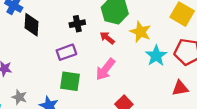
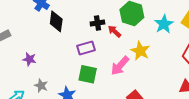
yellow star: (140, 32) -> (140, 51), moved
red arrow: (107, 38) -> (114, 31), moved
cyan star: (156, 56) -> (164, 24), moved

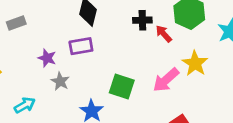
purple rectangle: (86, 48) -> (81, 46), moved
gray star: (41, 86) -> (60, 81), moved

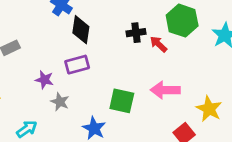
yellow star: (195, 63) -> (209, 109), moved
pink arrow: (166, 80) -> (165, 90), turned 48

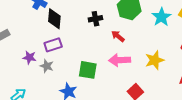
red arrow: (159, 44) -> (118, 36), moved
gray star: (60, 102) -> (47, 66), moved
yellow star: (209, 109) -> (155, 60), moved, turned 30

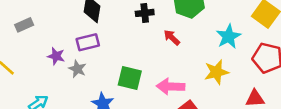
cyan star: (161, 17) -> (229, 37), moved
pink arrow: (120, 60) -> (171, 86), moved

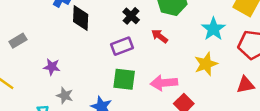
black cross: (145, 13) -> (131, 16), turned -35
purple rectangle: (88, 42) -> (122, 46), moved
gray star: (77, 69) -> (65, 96), moved

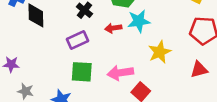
cyan star: (213, 29) -> (139, 21), moved, turned 30
red arrow: (160, 36) -> (113, 28), turned -42

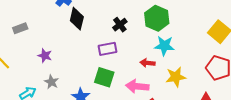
red arrow: (113, 28) -> (147, 63), moved

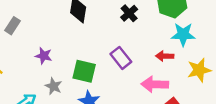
gray rectangle: (20, 28) -> (12, 26), turned -32
purple rectangle: (107, 49) -> (121, 58), moved, turned 66
green square: (104, 77) -> (84, 71), moved

